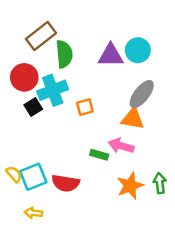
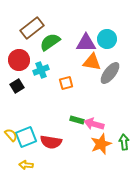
green semicircle: (64, 54) -> (50, 42), turned -120
cyan cross: (53, 90) -> (41, 70), size x0.7
black square: (33, 107) -> (17, 86), moved
orange triangle: (133, 119) -> (92, 62), moved
pink arrow: (121, 146) -> (94, 124), moved

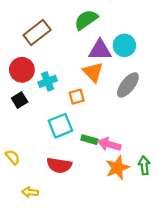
green semicircle: (50, 42) -> (86, 20), moved
orange triangle: (92, 62) -> (93, 72), moved, turned 36
cyan square: (26, 137) -> (60, 126), moved

